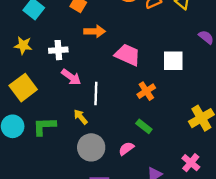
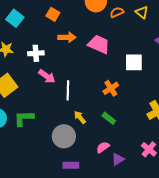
pink trapezoid: (128, 55) -> (99, 44), moved
yellow arrow: (81, 117) -> (80, 117), moved
pink semicircle: (126, 149) -> (103, 147), moved

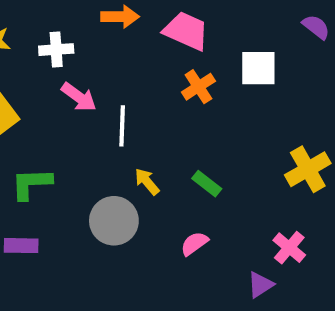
orange cross: (111, 88) -> (198, 87), moved
purple triangle: (118, 159) -> (260, 285), moved
purple rectangle: (71, 165) -> (21, 246), moved

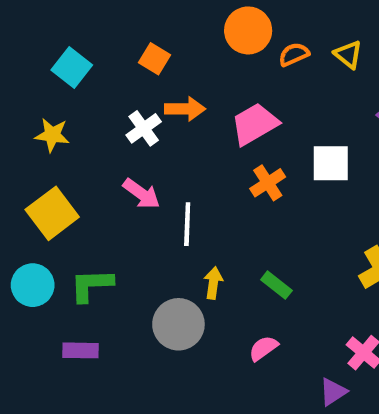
pink trapezoid: (186, 31) -> (255, 124), turned -54
white cross: (56, 50) -> (144, 128), moved, turned -32
yellow arrow: (147, 182) -> (213, 283), turned 48

